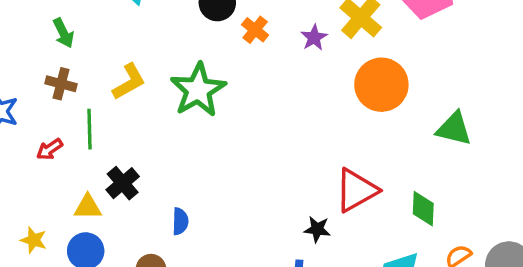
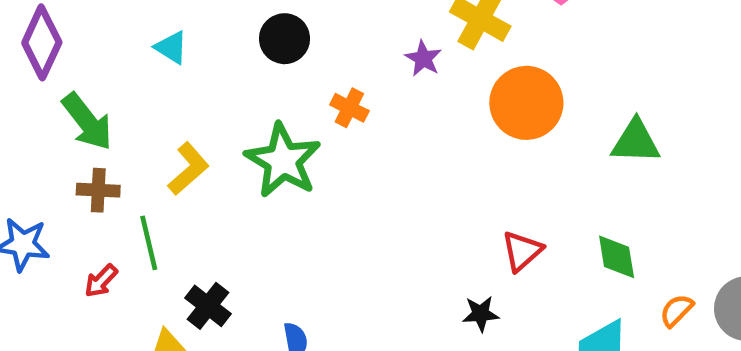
orange cross: (255, 30) -> (349, 108), moved
green arrow: (63, 33) -> (87, 122), size x1.5
red triangle: (356, 190) -> (522, 251), size x0.7

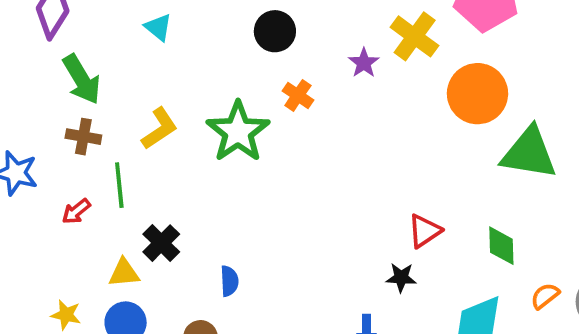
black circle: (285, 39) -> (275, 31), moved
orange circle: (526, 103) -> (477, 94), moved
green triangle: (636, 142) -> (529, 153), size x1.4
black star: (481, 314) -> (401, 278), moved

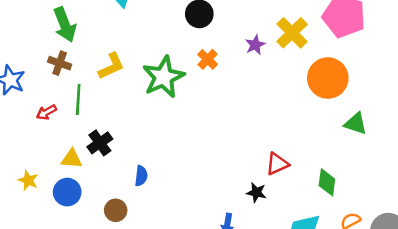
green triangle: (529, 153) -> (356, 124), size x0.6

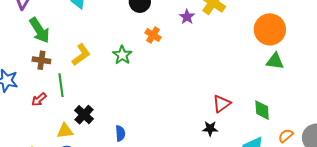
green star: (163, 77) -> (122, 55), size x0.6
orange circle: (328, 78) -> (270, 29), moved

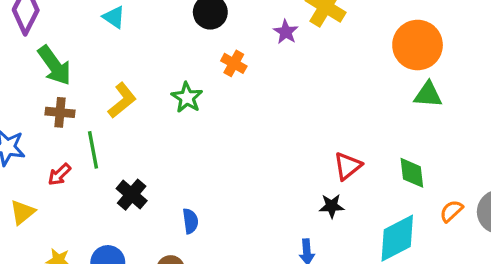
yellow triangle: (65, 131) -> (22, 212), moved, turned -30

